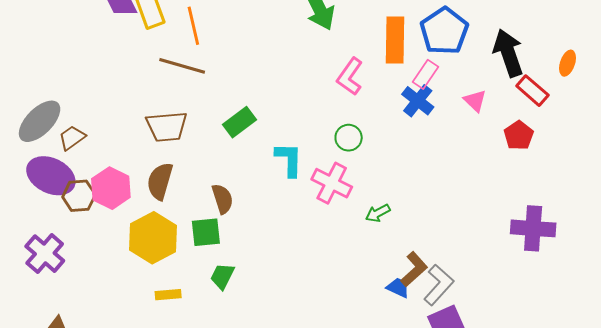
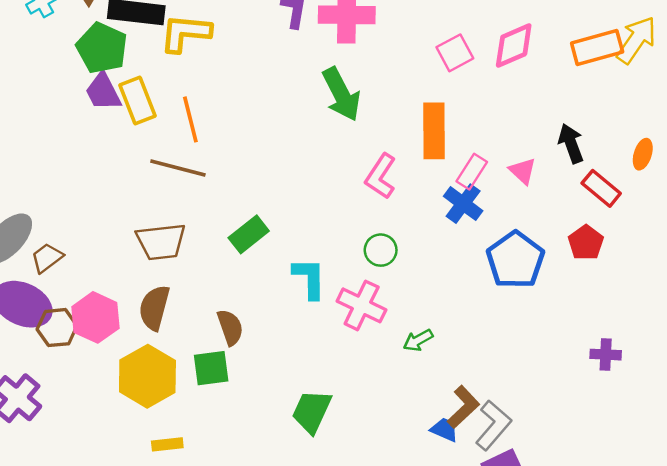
blue pentagon: (444, 31) -> (515, 260), moved
black arrow: (508, 53) -> (571, 143), size x0.7
pink triangle: (475, 101) -> (523, 171), moved
purple cross: (533, 228) -> (606, 355), size x0.6
green trapezoid: (222, 276) -> (312, 411), moved, size x1.4

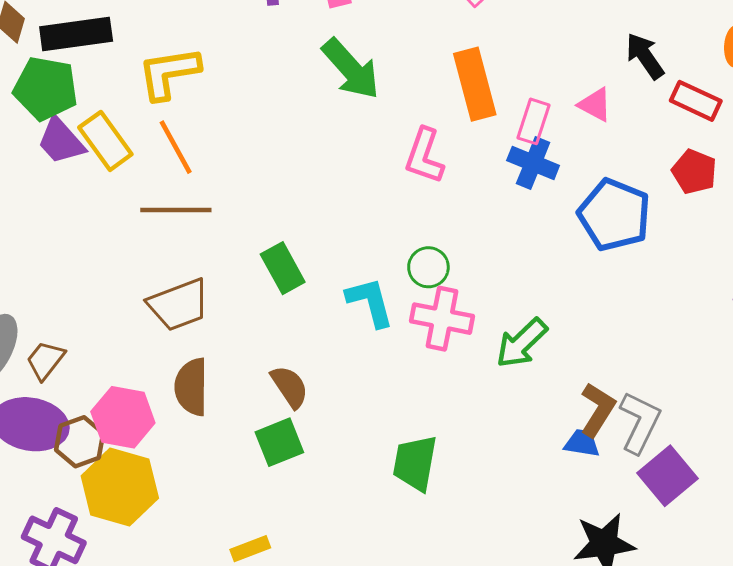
yellow L-shape: (185, 33) -> (169, 73), moved
green rectangle: (249, 234) -> (283, 268), turned -66
green circle: (381, 250) -> (428, 267), moved
green arrow: (418, 340) -> (522, 343), size x1.5
yellow hexagon: (147, 376) -> (120, 487), moved

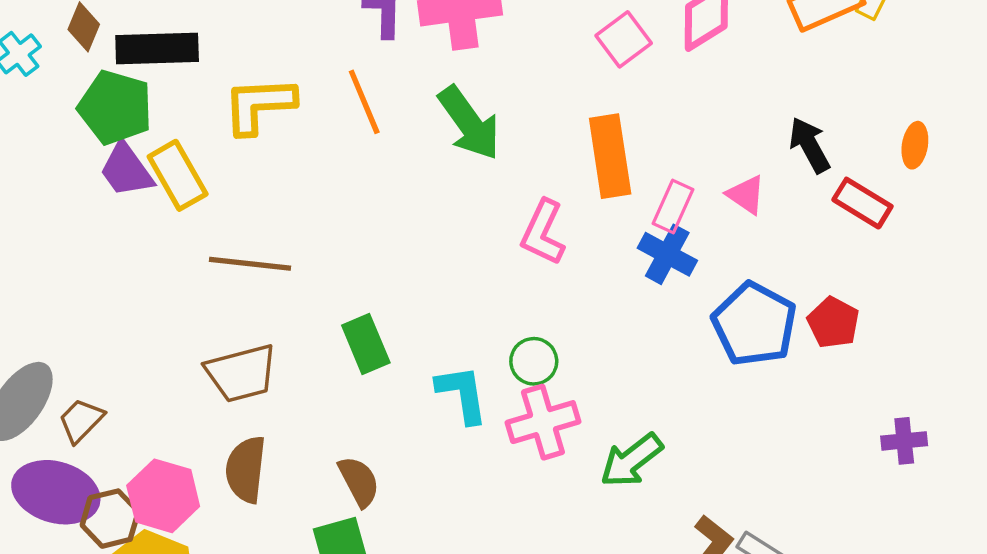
orange line: (176, 147) -> (364, 102), moved
red pentagon: (694, 172) -> (833, 323), moved
pink cross: (442, 319) -> (543, 422), turned -34

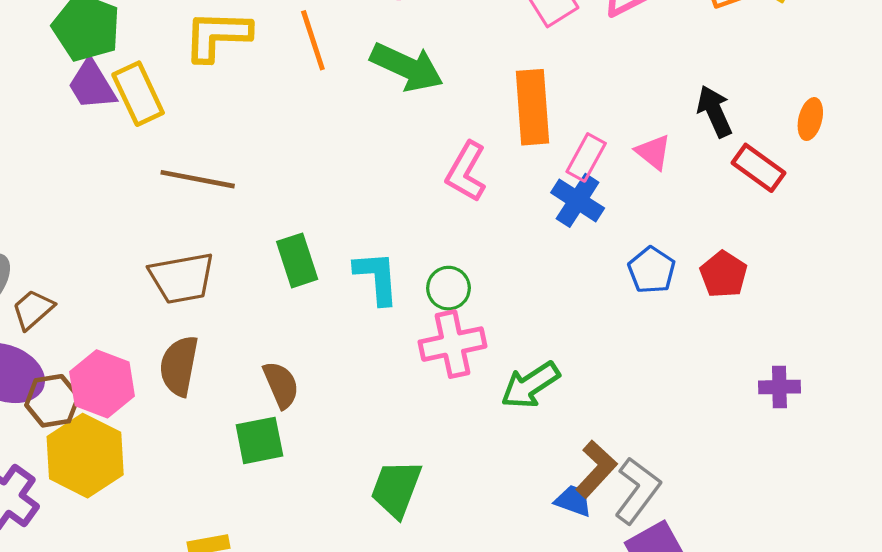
green arrow: (469, 123) -> (407, 67), turned -34
blue pentagon: (754, 324) -> (652, 270), size x0.6
cyan L-shape: (462, 394) -> (377, 278), moved

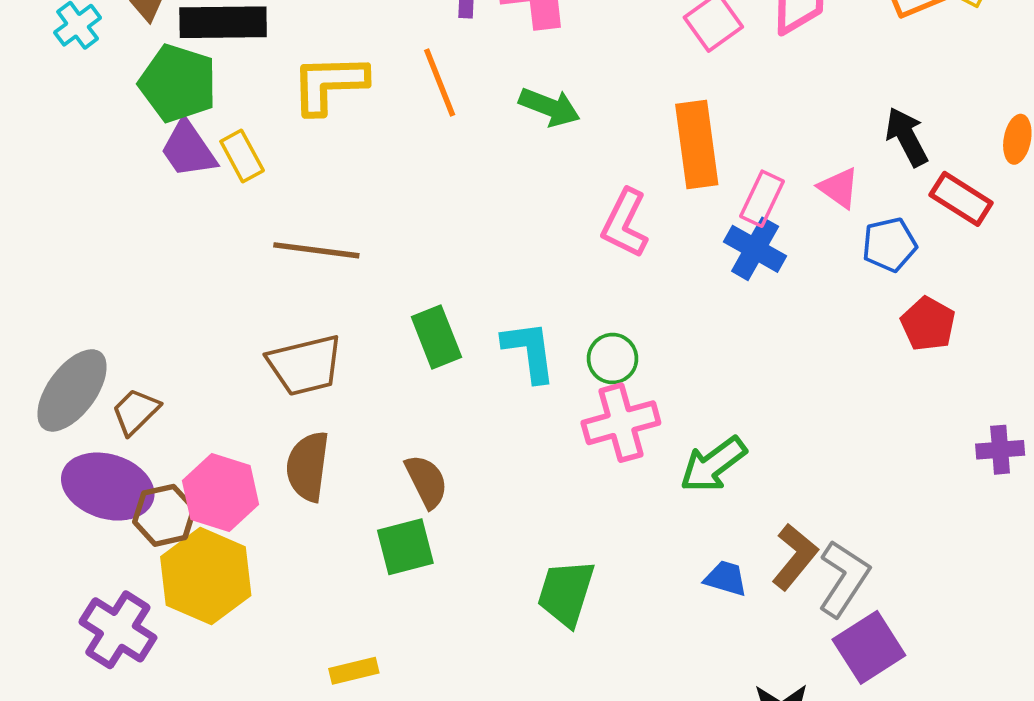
green arrow: (407, 67) -> (549, 107), size x0.7
yellow rectangle: (138, 94) -> (242, 156), size x0.7
blue pentagon: (652, 270) -> (889, 245), moved, turned 30
blue trapezoid: (573, 501) -> (726, 578), moved

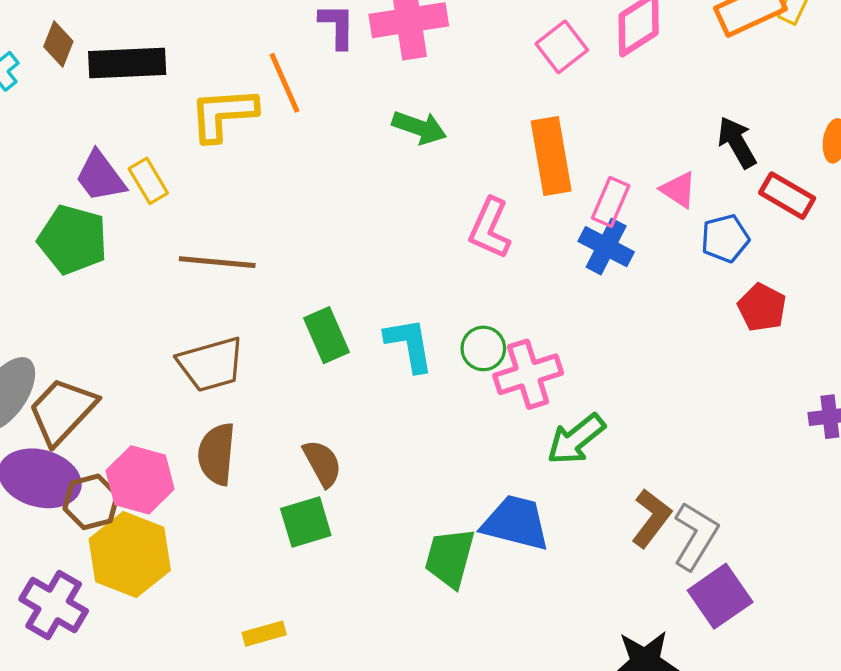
green pentagon: (178, 83) -> (73, 240), moved
orange line: (440, 83) -> (284, 83), moved
brown trapezoid: (136, 412) -> (62, 411), size x1.6
pink cross: (621, 423) -> (528, 374), moved
blue trapezoid: (726, 578) -> (516, 523), moved, size x1.8

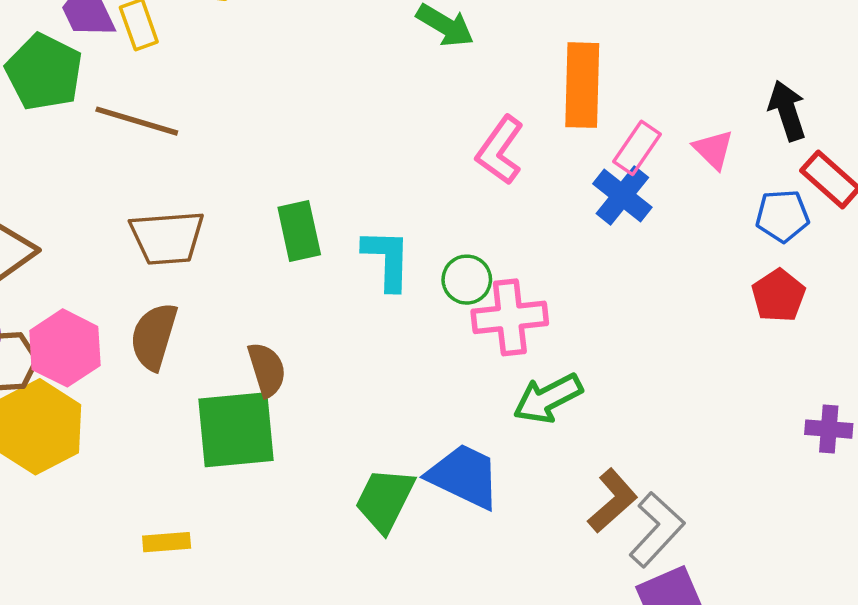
blue pentagon: (725, 238) -> (782, 216), moved
brown line: (217, 262) -> (137, 121), moved
green square: (306, 522) -> (236, 430), size x1.5

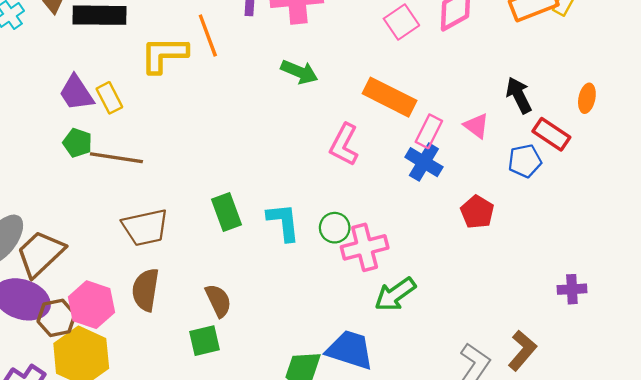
green pentagon: (44, 72) -> (78, 143), moved, size x0.6
orange rectangle: (582, 85) -> (390, 97), turned -57
red pentagon: (779, 296) -> (477, 212), moved
green square: (236, 430) -> (204, 341), size x0.6
brown L-shape: (613, 501) -> (522, 350), moved

